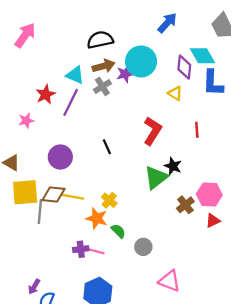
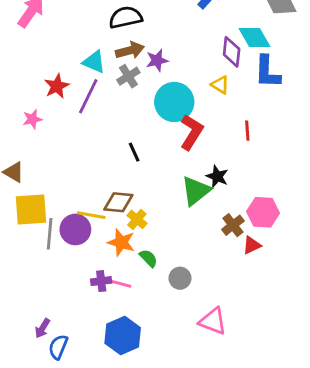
cyan circle: (141, 61) -> (174, 102), moved
purple circle: (60, 157) -> (75, 229), moved
brown diamond: (53, 195) -> (118, 202), moved
red triangle: (213, 221) -> (252, 245), moved

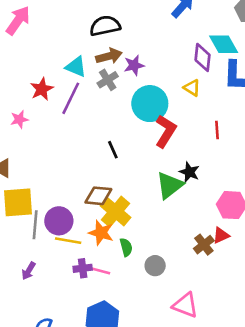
yellow line: (91, 215) -> (68, 241), moved
yellow cross: (137, 219) -> (116, 212), size x1.6
brown cross: (233, 225) -> (204, 245), moved
green semicircle: (148, 258) -> (126, 247), turned 30
purple arrow: (42, 328) -> (29, 271), moved

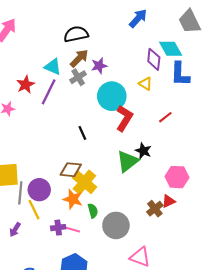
brown arrow: (109, 56) -> (79, 58), turned -30
red line: (217, 130) -> (165, 117), turned 56
yellow line: (68, 241) -> (34, 210), moved, turned 54
gray circle: (155, 266) -> (116, 225), size x1.6

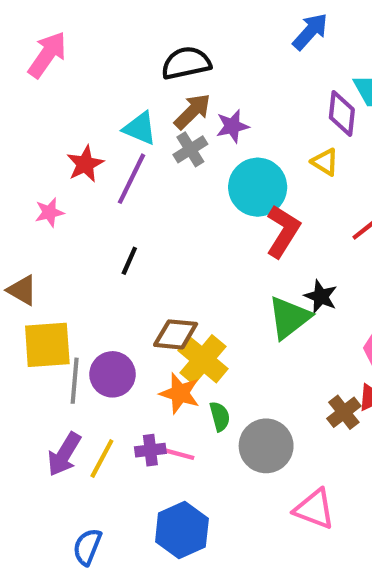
black line: (82, 133) -> (129, 261), moved, turned 48
yellow line: (34, 210) -> (102, 459), moved, turned 54
purple arrow: (15, 230) -> (64, 454), size x1.5

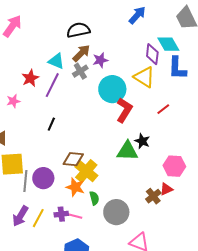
yellow triangle: (325, 162) -> (144, 77), size x1.6
green triangle: (289, 318) -> (127, 151), turned 40

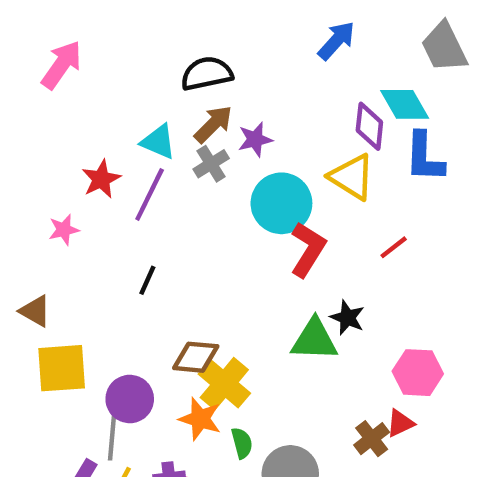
gray line: (25, 181) -> (112, 436), moved

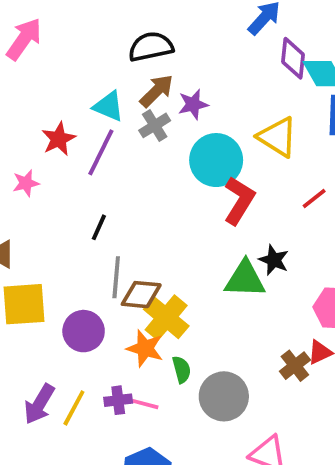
purple diamond: (369, 126) -> (293, 58), moved
gray line: (112, 436) -> (116, 277), moved

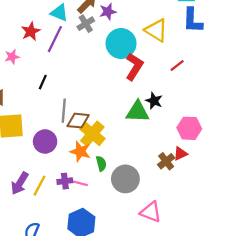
black line: (99, 227) -> (43, 82), moved

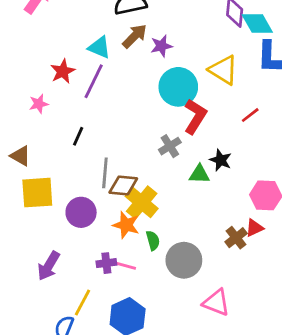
gray cross: (86, 24) -> (170, 146), moved
green triangle: (138, 112) -> (199, 174), size x0.7
yellow line: (40, 186) -> (82, 303), moved

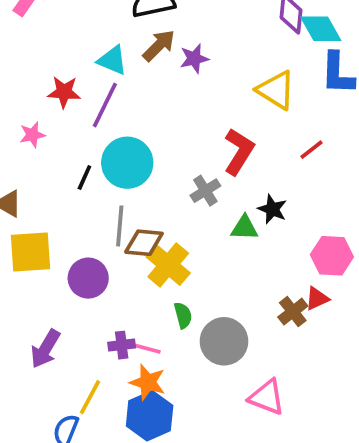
red star: (63, 71) -> (64, 92), turned 30
cyan circle: (178, 87) -> (127, 163), moved
orange star: (126, 225) -> (148, 382), moved

